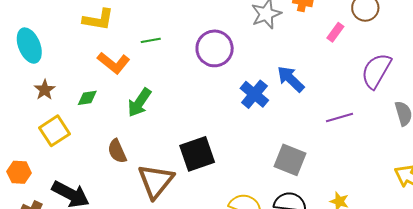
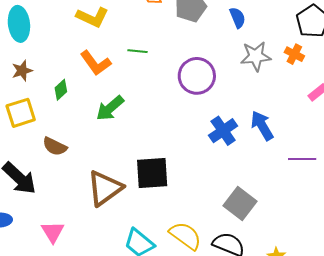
green diamond: (87, 98) -> (61, 90), turned -50
purple line: (340, 118) -> (302, 159), moved
brown semicircle: (117, 151) -> (55, 146), moved, turned -55

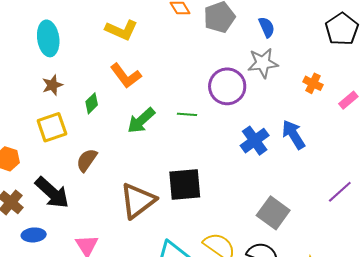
green line: (137, 51) -> (187, 114), moved
orange cross: (294, 54) -> (313, 83), moved
gray star: (256, 56) -> (263, 63), moved
brown semicircle: (55, 146) -> (87, 160), turned 100
purple line: (302, 159) -> (340, 192), moved, turned -40

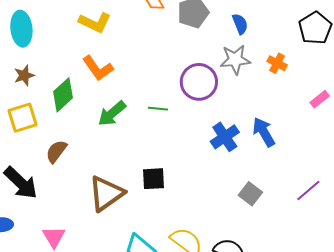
orange cross: (313, 83) -> (277, 63), moved
green diamond: (92, 103) -> (63, 95), size x1.6
black square: (185, 184) -> (154, 179), size x0.7
gray square: (273, 213) -> (250, 194), moved, size x0.7

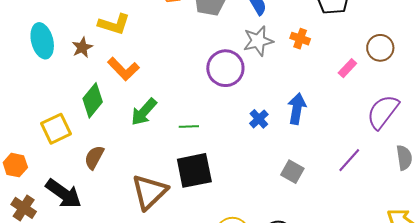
brown star: (24, 75) -> (82, 47), moved
green line: (158, 109) -> (189, 127), moved
blue arrow: (264, 132) -> (297, 109), turned 48
blue cross: (225, 137) -> (259, 119), size x0.7
black square: (154, 179) -> (194, 170), size x1.5

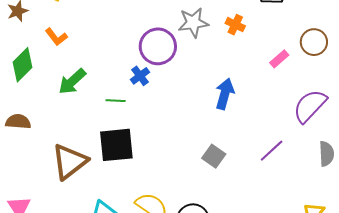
orange L-shape: (123, 69) -> (56, 37), size x0.7
blue cross: (259, 119) -> (140, 76), moved
brown semicircle: (94, 157) -> (18, 122), turned 60

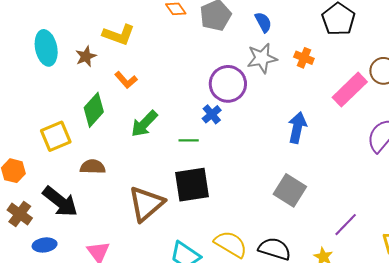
pink rectangle: (279, 59) -> (350, 90), size x1.8
purple line: (272, 151) -> (346, 225), moved
gray square: (214, 156) -> (290, 190), size x1.4

